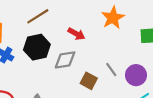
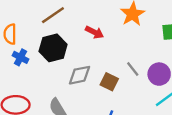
gray diamond: (65, 60) -> (79, 75), moved

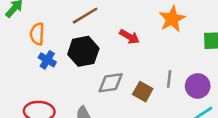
gray line: (133, 69) -> (169, 79), turned 42

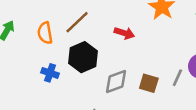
orange semicircle: (37, 34) -> (45, 33), moved
gray line: (169, 79) -> (177, 78), moved, turned 30

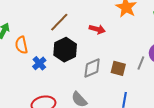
orange semicircle: (45, 33) -> (21, 45), moved
blue cross: (50, 73) -> (39, 63), turned 32

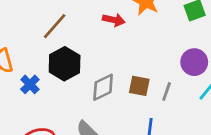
red arrow: (97, 29) -> (114, 20), moved
gray line: (141, 63) -> (167, 91), moved

